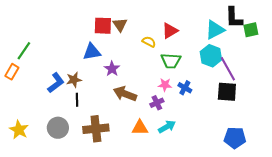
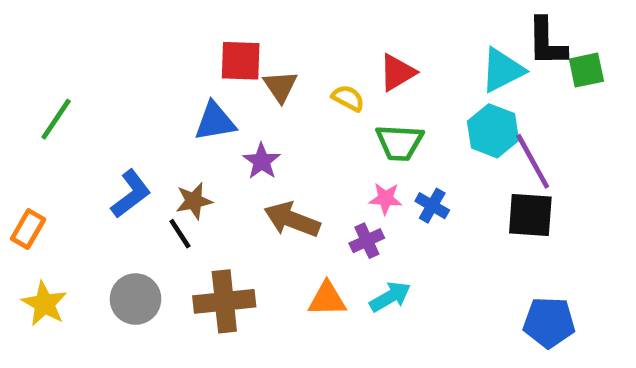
brown triangle: (120, 25) -> (280, 86), moved
orange rectangle: (12, 72) -> (28, 229), moved
brown star: (74, 80) -> (194, 201), moved
black line: (77, 100) -> (180, 234), turned -32

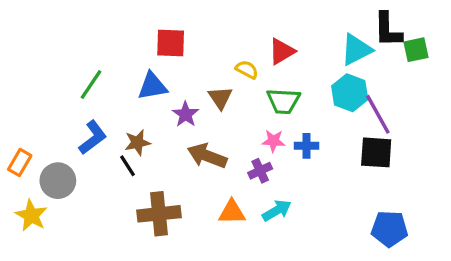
brown triangle: (280, 86) -> (220, 98), moved
green line: (56, 119) -> (91, 84), moved
blue cross: (432, 206) -> (307, 146), turned -30
gray circle: (136, 299) -> (58, 181), moved

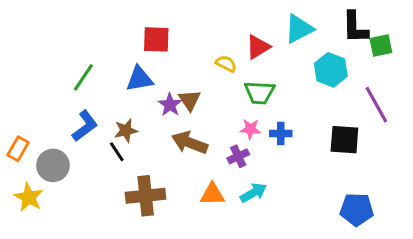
cyan triangle: (356, 50) -> (299, 29), moved
cyan hexagon: (350, 93) -> (331, 70), moved
brown triangle: (220, 98) -> (190, 100), moved
purple line: (378, 114) -> (376, 105), moved

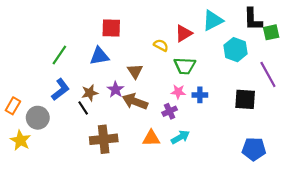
purple star: (170, 105) -> (116, 90), moved

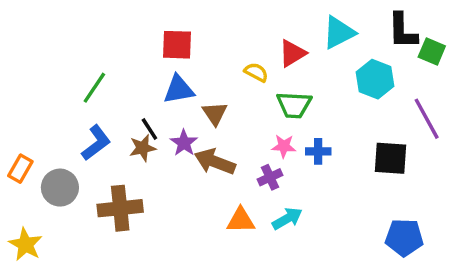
green square: (271, 32) -> (432, 52), turned 35
blue triangle: (99, 56) -> (179, 89), moved
black line: (83, 108) -> (149, 129), moved
brown cross: (104, 139) -> (120, 208), moved
yellow star: (20, 140) -> (25, 244), moved

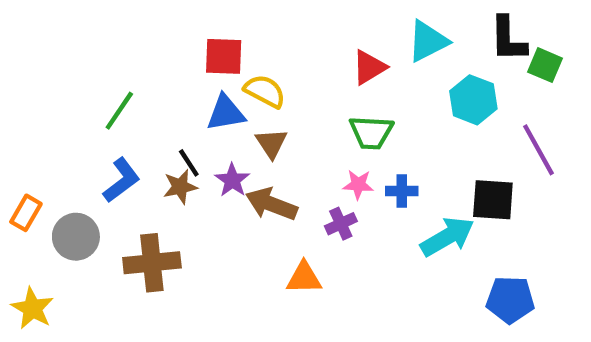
yellow semicircle: (256, 72) -> (265, 91), moved, size x1.4
cyan arrow: (287, 219) -> (447, 237), moved, size x1.4

